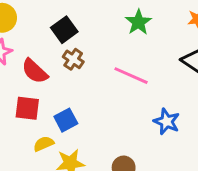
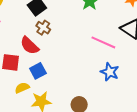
red semicircle: (35, 71) -> (30, 46), moved
pink line: (131, 76) -> (103, 42), moved

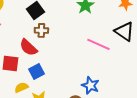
brown cross: (43, 28) -> (41, 30), turned -32
blue star: (110, 72) -> (90, 85), moved

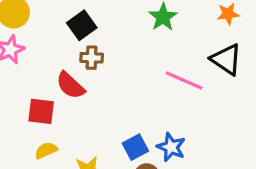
blue square: (36, 71) -> (135, 147), moved
yellow semicircle: (21, 87) -> (46, 150), moved

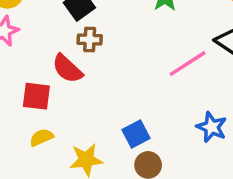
pink line: (184, 80) -> (188, 64), turned -57
blue star: (171, 147) -> (212, 127), moved

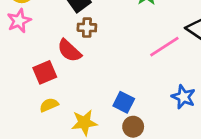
red square: (36, 96) -> (45, 72), turned -30
blue square: (136, 134) -> (124, 102), turned -35

